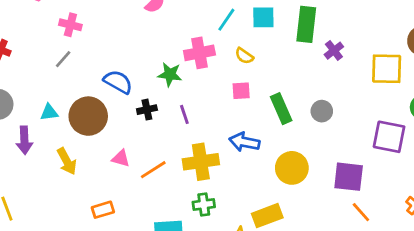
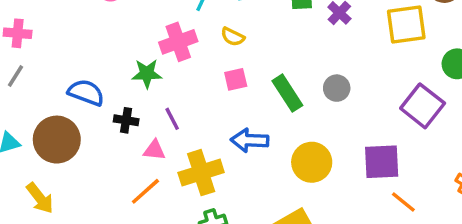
black cross: (147, 110) -> (126, 120), turned 30
purple square: (389, 137) -> (423, 106), turned 36
pink triangle: (121, 158) -> (154, 150), moved

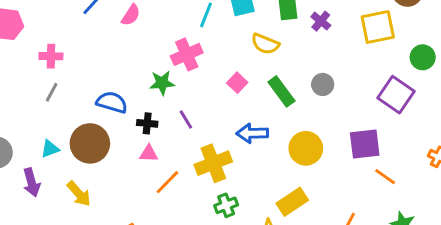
yellow semicircle: (233, 37) -> (265, 44), moved, size x1.4
pink square: (236, 79) -> (237, 83), turned -30
pink triangle: (154, 150) -> (149, 154), moved

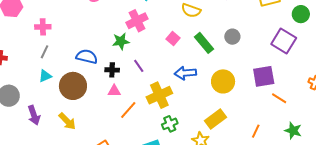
cyan triangle: (50, 149) -> (45, 76), moved

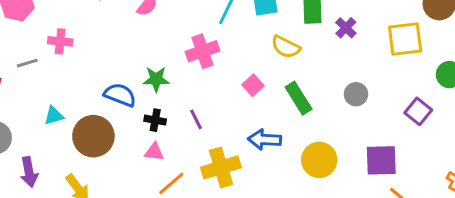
gray circle: (232, 37) -> (356, 94), moved
green star: (121, 41) -> (156, 79), moved
purple square: (284, 41) -> (418, 111), size x0.7
gray line: (45, 52) -> (27, 63), moved, turned 40

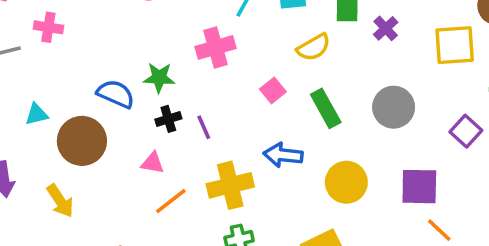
yellow semicircle: (286, 47) -> (314, 47), turned -60
gray circle: (356, 94) -> (394, 107), size x1.5
black cross: (155, 120) -> (168, 119), moved, turned -30

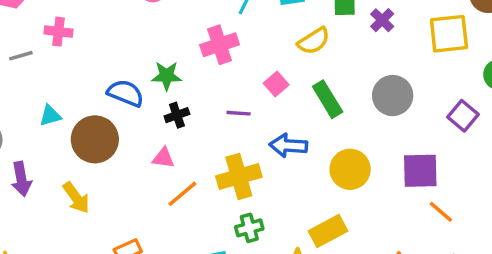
purple line: (204, 127) -> (239, 113), moved, turned -60

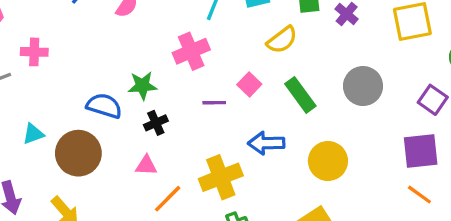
purple line: (239, 113) -> (214, 103), moved
purple square: (420, 171) -> (421, 151), moved

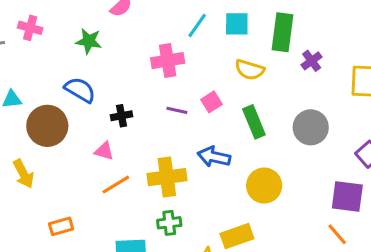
yellow semicircle: (282, 40) -> (250, 70), turned 40
green star: (142, 86) -> (89, 41), moved

